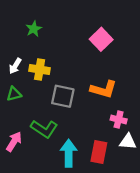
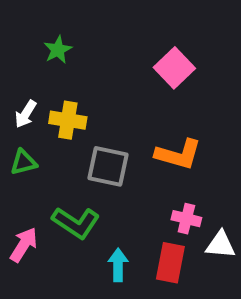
pink cross: (119, 120) -> (186, 219), moved
cyan arrow: (69, 153) -> (118, 265), size x0.7

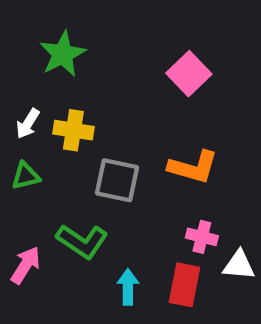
green star: (58, 50) -> (63, 54), size x1.5

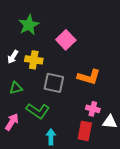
pink square: (189, 74) -> (66, 40), moved
green triangle: (26, 176) -> (16, 88), moved
cyan arrow: (128, 287) -> (51, 137), moved

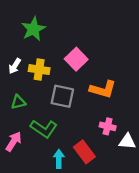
pink square: (66, 40) -> (76, 59), moved
red rectangle: (85, 131) -> (84, 152), moved, turned -48

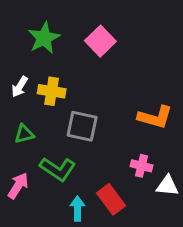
pink square: (76, 59) -> (100, 41), moved
orange L-shape: (103, 89) -> (155, 117), moved

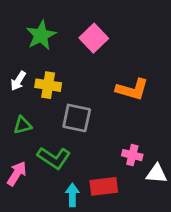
orange L-shape: (155, 117) -> (132, 89), moved
red rectangle: (111, 199) -> (104, 186), turned -60

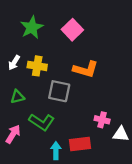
orange L-shape: (132, 89) -> (86, 69), moved

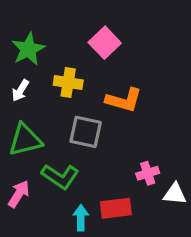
green star: (32, 27) -> (28, 49), moved
yellow cross: (37, 66) -> (68, 83), moved
green triangle: (17, 97) -> (25, 140), size x1.6
pink cross: (102, 120) -> (148, 173), turned -32

